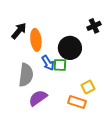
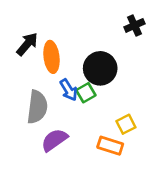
black cross: (94, 26) -> (134, 25), moved
green square: (60, 65) -> (86, 93), turned -32

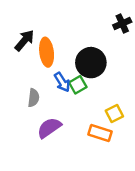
gray semicircle: (37, 107) -> (34, 98), size x0.6

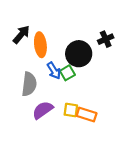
black cross: (122, 23) -> (106, 39), moved
gray semicircle: (34, 98) -> (29, 84), size x1.5
yellow square: (114, 113) -> (71, 110), moved, turned 35

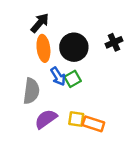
black arrow: (21, 35) -> (40, 23), moved
black circle: (79, 54) -> (74, 47), moved

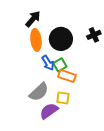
gray semicircle: (31, 91) -> (39, 92), moved, turned 40
purple semicircle: (46, 119) -> (49, 111), moved
orange rectangle: (93, 124) -> (67, 76), moved

